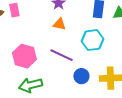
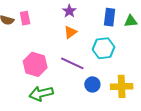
orange triangle: (59, 24) -> (70, 32), turned -48

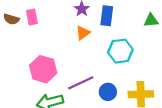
blue rectangle: (110, 17) -> (107, 16), moved
purple line: (72, 63) -> (81, 83), moved, turned -50

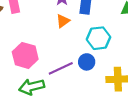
blue circle: (108, 92) -> (87, 62), moved

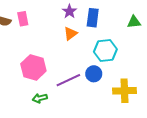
green arrow: (32, 87) -> (40, 98), size x0.6

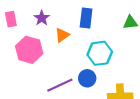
purple star: (69, 11) -> (42, 18), moved
pink hexagon: (33, 67) -> (29, 50), moved

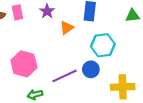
pink hexagon: (29, 50) -> (24, 64), moved

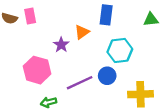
purple star: (47, 11) -> (61, 45), moved

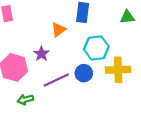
purple star: (61, 45) -> (41, 54), moved
yellow cross: (141, 94) -> (118, 70), moved

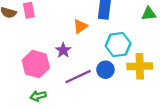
green arrow: (25, 99) -> (38, 96), moved

